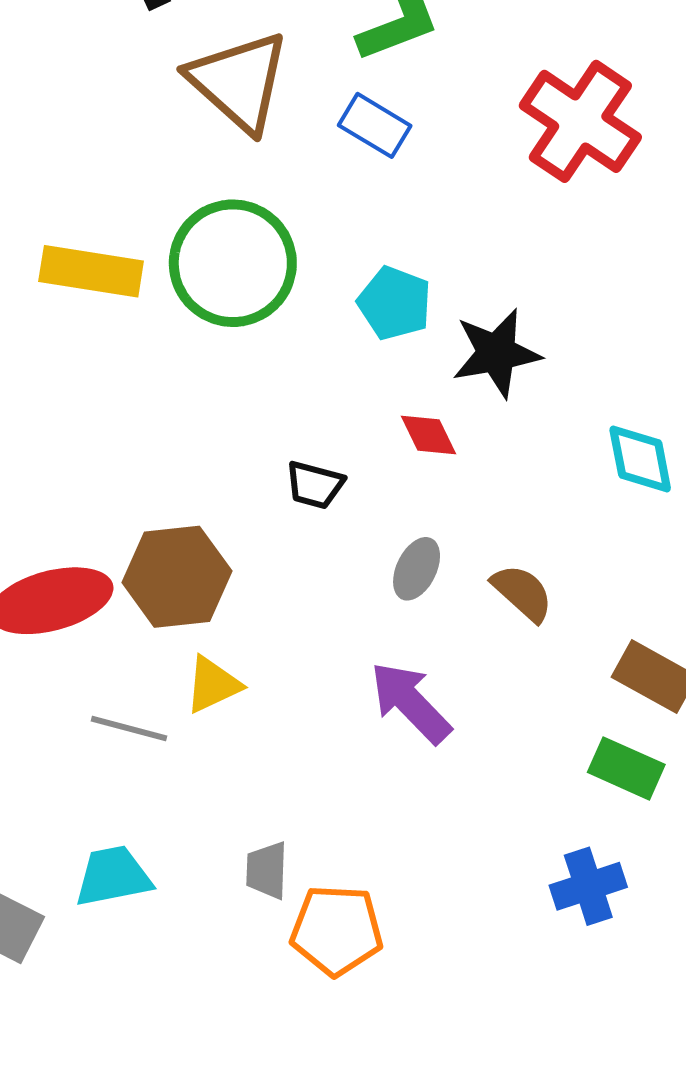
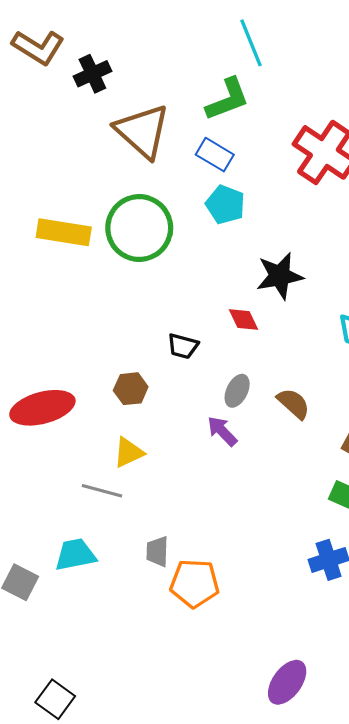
cyan pentagon: (395, 303) -> (225, 205), moved
brown hexagon: (177, 577) -> (131, 389), moved, size x0.6
purple arrow: (411, 703) -> (222, 431), moved, size x0.7
gray line: (129, 729) -> (102, 491), moved

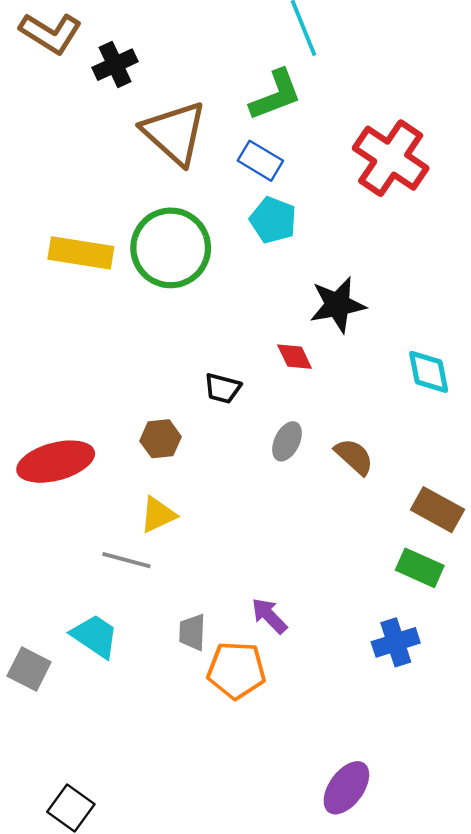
purple arrow: (222, 431) -> (269, 616), moved
cyan trapezoid: (75, 555) -> (95, 636), turned 45

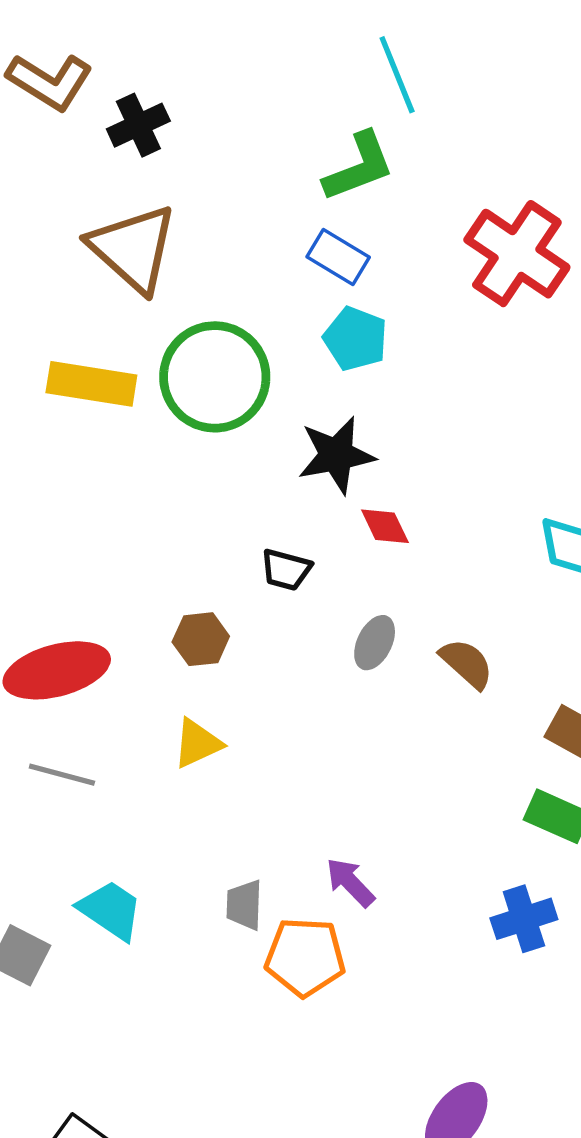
brown triangle: (174, 133) -> (133, 248), moved
black star: (338, 305) -> (336, 455), moved
gray line: (126, 560) -> (62, 775), moved

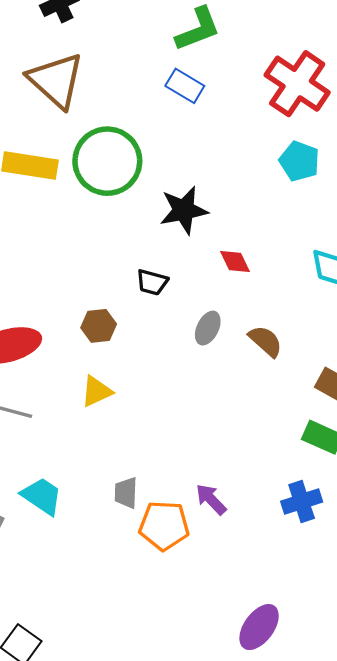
cyan pentagon: (355, 339) -> (299, 161), moved
red diamond: (385, 526) -> (235, 262), moved
purple arrow: (350, 882) -> (211, 499), moved

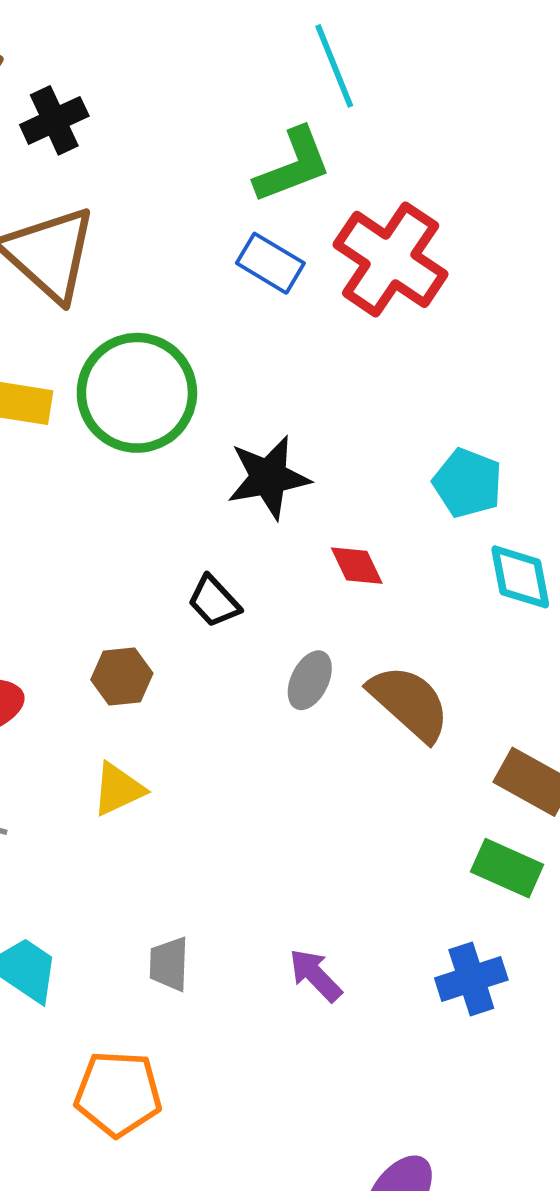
red cross: (297, 84) -> (391, 259), moved
cyan pentagon: (299, 161) -> (468, 483), moved
black trapezoid: (152, 282) -> (214, 601), turned 32
brown semicircle: (266, 341) -> (409, 703), size x1.4
orange pentagon: (164, 526) -> (118, 1094), moved

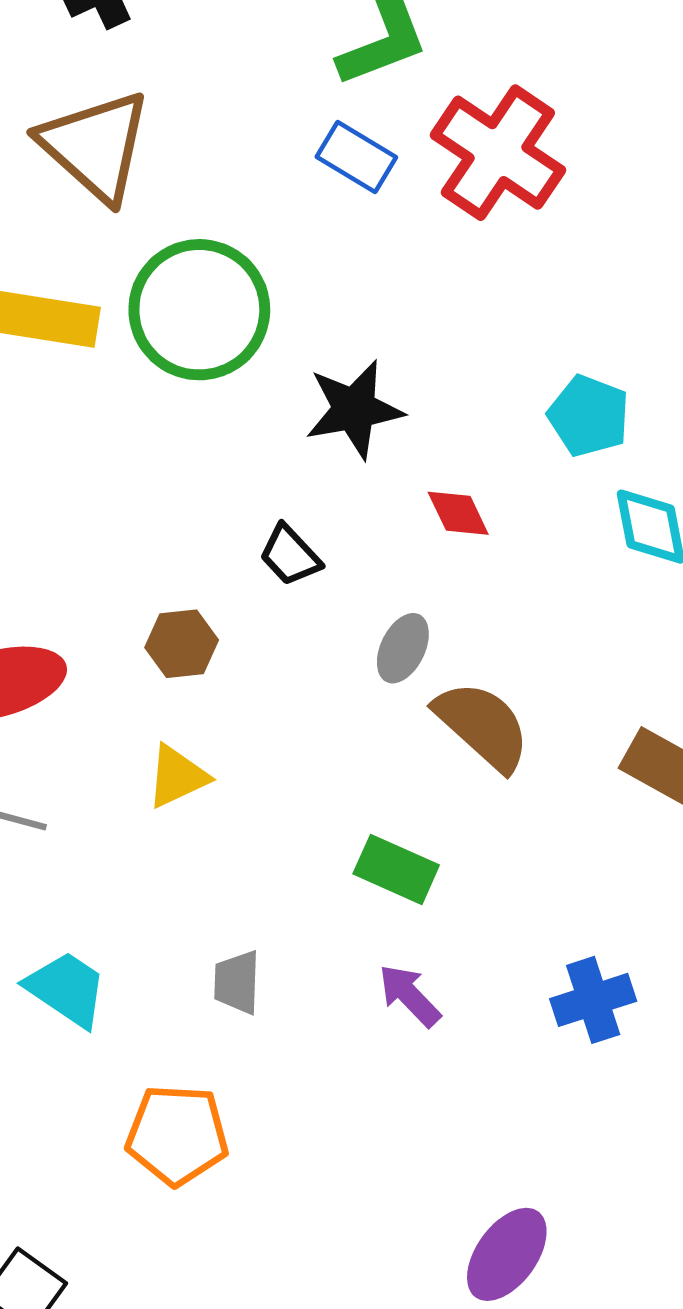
brown semicircle: (409, 703) -> (482, 726), moved
green rectangle: (507, 868) -> (396, 869), moved

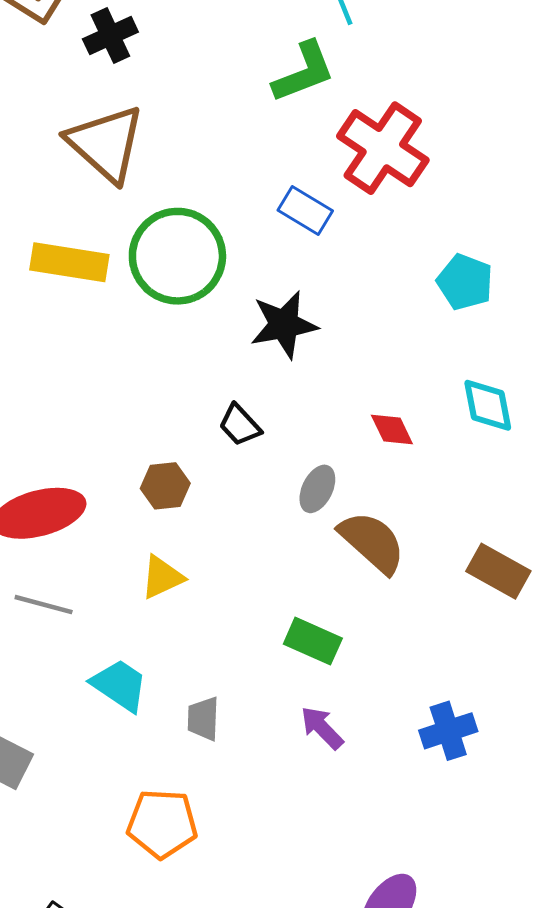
blue rectangle: (356, 157) -> (305, 210), moved
cyan pentagon: (589, 416) -> (465, 282), moved
red diamond: (458, 513) -> (392, 430), moved
cyan trapezoid: (67, 989) -> (120, 685), moved

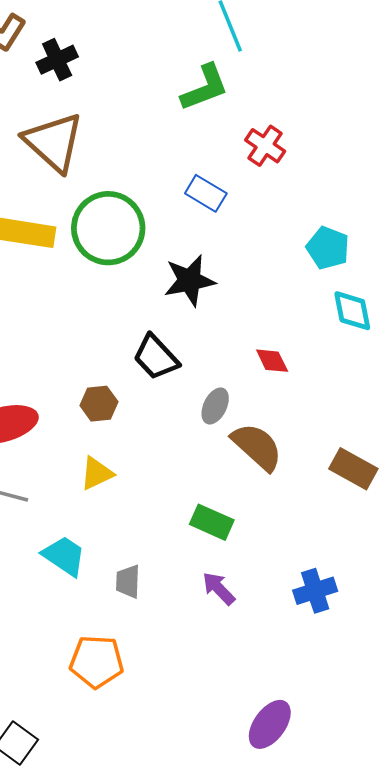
red cross: (383, 148) -> (265, 146), size x0.6
cyan diamond: (488, 405) -> (352, 311), moved
black trapezoid: (240, 425) -> (156, 357), size x1.4

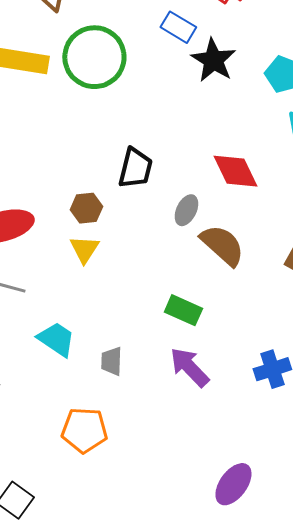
black star: (190, 280) -> (213, 60), moved, turned -30
black trapezoid: (156, 357) -> (135, 168), turned -123
red diamond: (272, 361) -> (235, 171), size x1.6
yellow triangle: (97, 473) -> (84, 249), moved, turned -32
purple arrow: (219, 588) -> (189, 367), size x1.4

